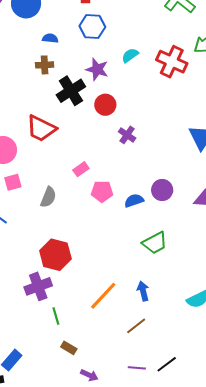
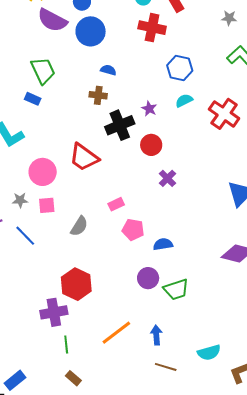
blue hexagon: (92, 27) -> (180, 68), moved
purple star: (97, 69) -> (149, 109), size x0.7
purple circle: (162, 190) -> (148, 278), moved
brown line: (136, 326) -> (166, 367), moved, turned 45

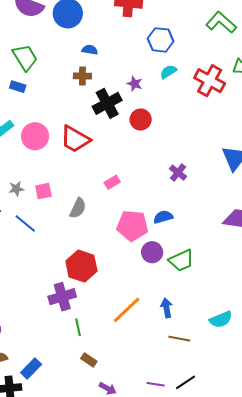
pink circle: (43, 172) -> (35, 136), moved
purple cross: (167, 178) -> (178, 173), moved
pink pentagon: (133, 230) -> (132, 226), moved, size x1.4

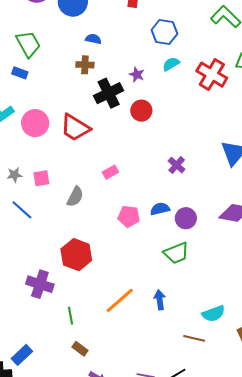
pink pentagon: (132, 226) -> (129, 216), size x0.7
purple circle: (152, 252) -> (186, 218), moved
purple cross: (62, 297) -> (40, 284), moved, turned 32
brown line: (179, 339) -> (194, 338), moved

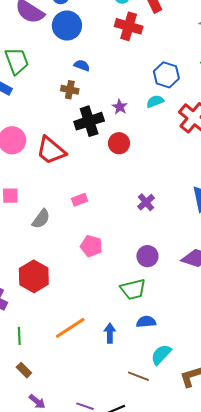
blue hexagon: (164, 32) -> (166, 75), moved
blue semicircle: (160, 209) -> (146, 322), moved
cyan semicircle: (214, 314) -> (161, 355), turned 145

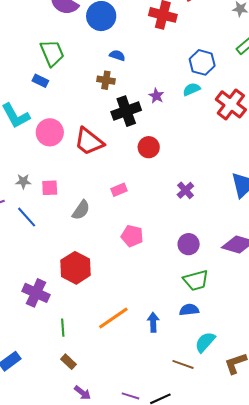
red circle: (119, 143) -> (149, 147), moved
green trapezoid: (133, 289) -> (196, 280), moved

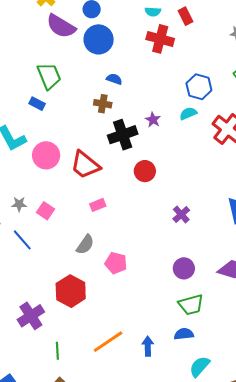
pink square: (50, 188) -> (45, 211), turned 36
pink rectangle: (119, 190) -> (98, 205), moved
gray semicircle: (81, 210) -> (85, 245), moved
pink pentagon: (132, 236) -> (116, 263), moved
purple cross: (36, 293) -> (31, 316), turned 32

